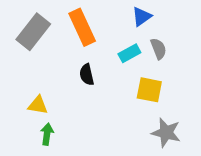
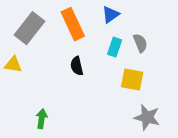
blue triangle: (142, 17) -> (111, 15), moved
cyan rectangle: (129, 53) -> (115, 47), turned -42
yellow triangle: (38, 105) -> (13, 65), moved

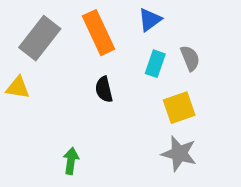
yellow square: (132, 79) -> (179, 108), turned -30
gray star: (147, 117) -> (179, 154), moved
green arrow: (42, 119) -> (71, 161), moved

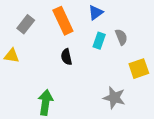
gray rectangle: (40, 38) -> (26, 24), size x0.7
yellow square: (179, 108) -> (139, 69), moved
green arrow: (71, 161) -> (45, 102), size x1.5

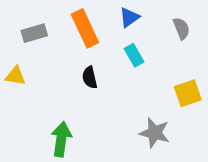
gray rectangle: (26, 24) -> (34, 33), turned 36
gray semicircle: (121, 37) -> (181, 28), moved
cyan rectangle: (99, 41) -> (134, 55), turned -49

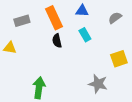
blue triangle: (129, 17) -> (82, 11), turned 40
gray semicircle: (181, 28) -> (115, 18), turned -104
black semicircle: (90, 77) -> (57, 41), moved

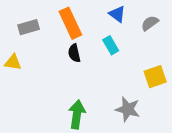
blue triangle: (82, 11) -> (117, 14), moved, turned 32
green arrow: (39, 88) -> (77, 114), moved

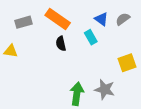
blue triangle: (117, 14) -> (101, 19), moved
orange rectangle: (70, 23) -> (58, 19), turned -30
green arrow: (77, 114) -> (77, 94), moved

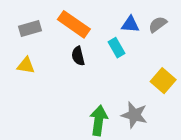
blue triangle: (101, 19) -> (130, 24), turned -32
yellow triangle: (11, 51) -> (26, 66), moved
yellow square: (127, 63) -> (163, 81), turned -30

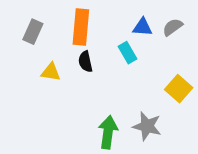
orange rectangle: (74, 24) -> (81, 27), turned 60
gray rectangle: (30, 28) -> (33, 32), turned -50
yellow triangle: (26, 66) -> (51, 72), moved

